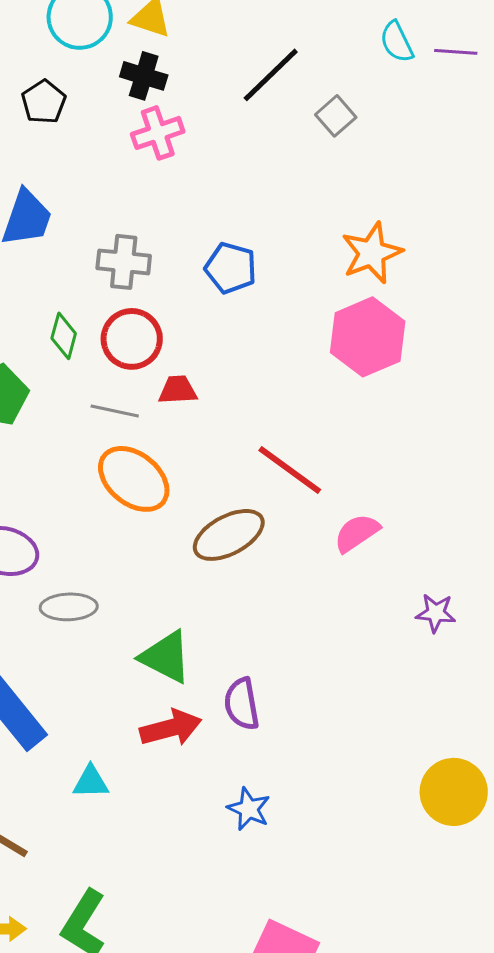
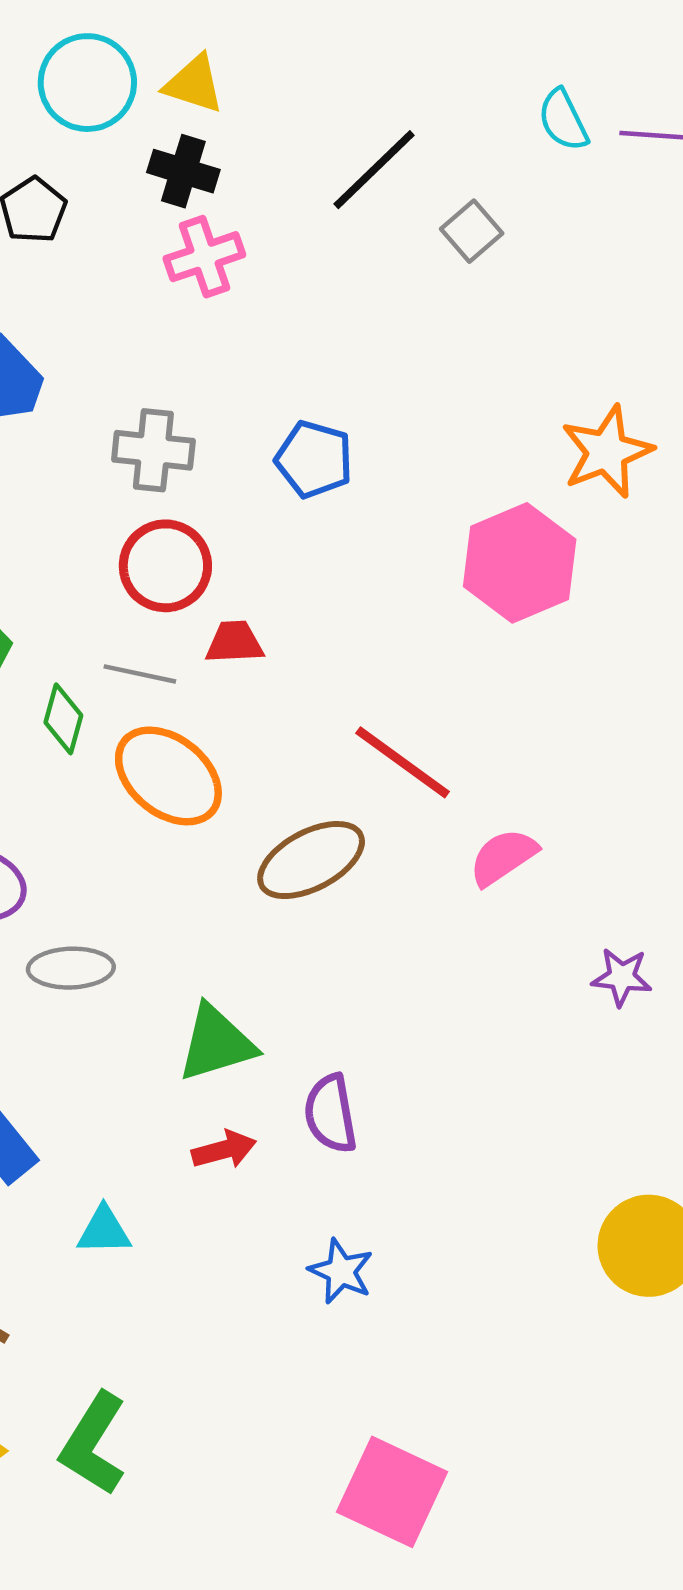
orange star: (372, 253) -> (607, 452), moved
green diamond: (64, 336) -> (63, 719), moved
green triangle: (166, 657) -> (216, 1043), turned -44
red arrow: (171, 728) -> (224, 1150), size x0.7

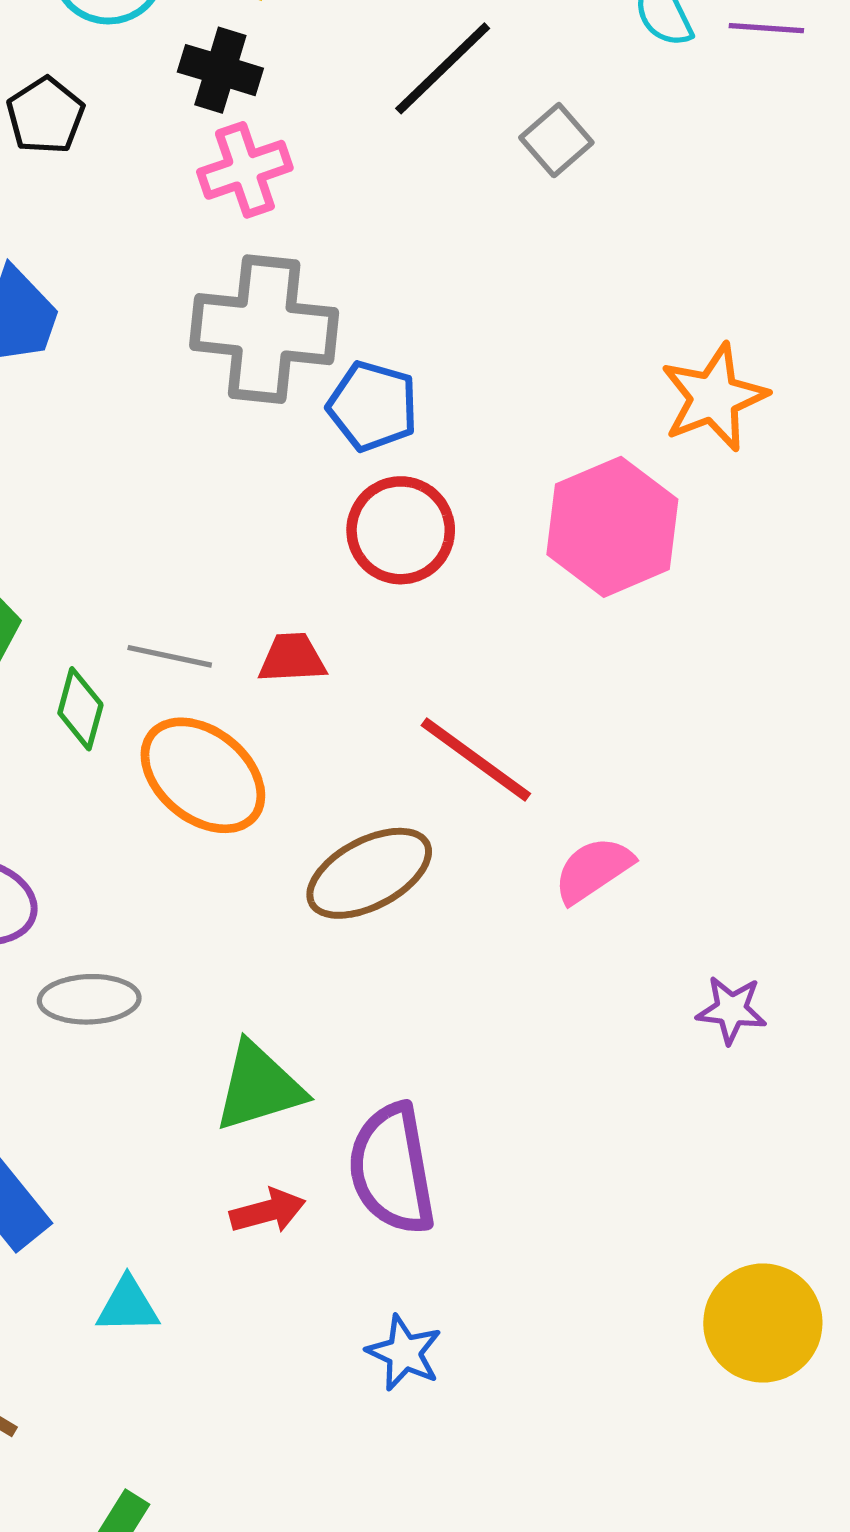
gray cross: (153, 450) -> (264, 329), moved, size x1.5
red circle: (165, 566) -> (401, 530), moved
red trapezoid: (234, 642) -> (292, 658), moved
purple semicircle: (331, 1114) -> (392, 1169), size x1.4

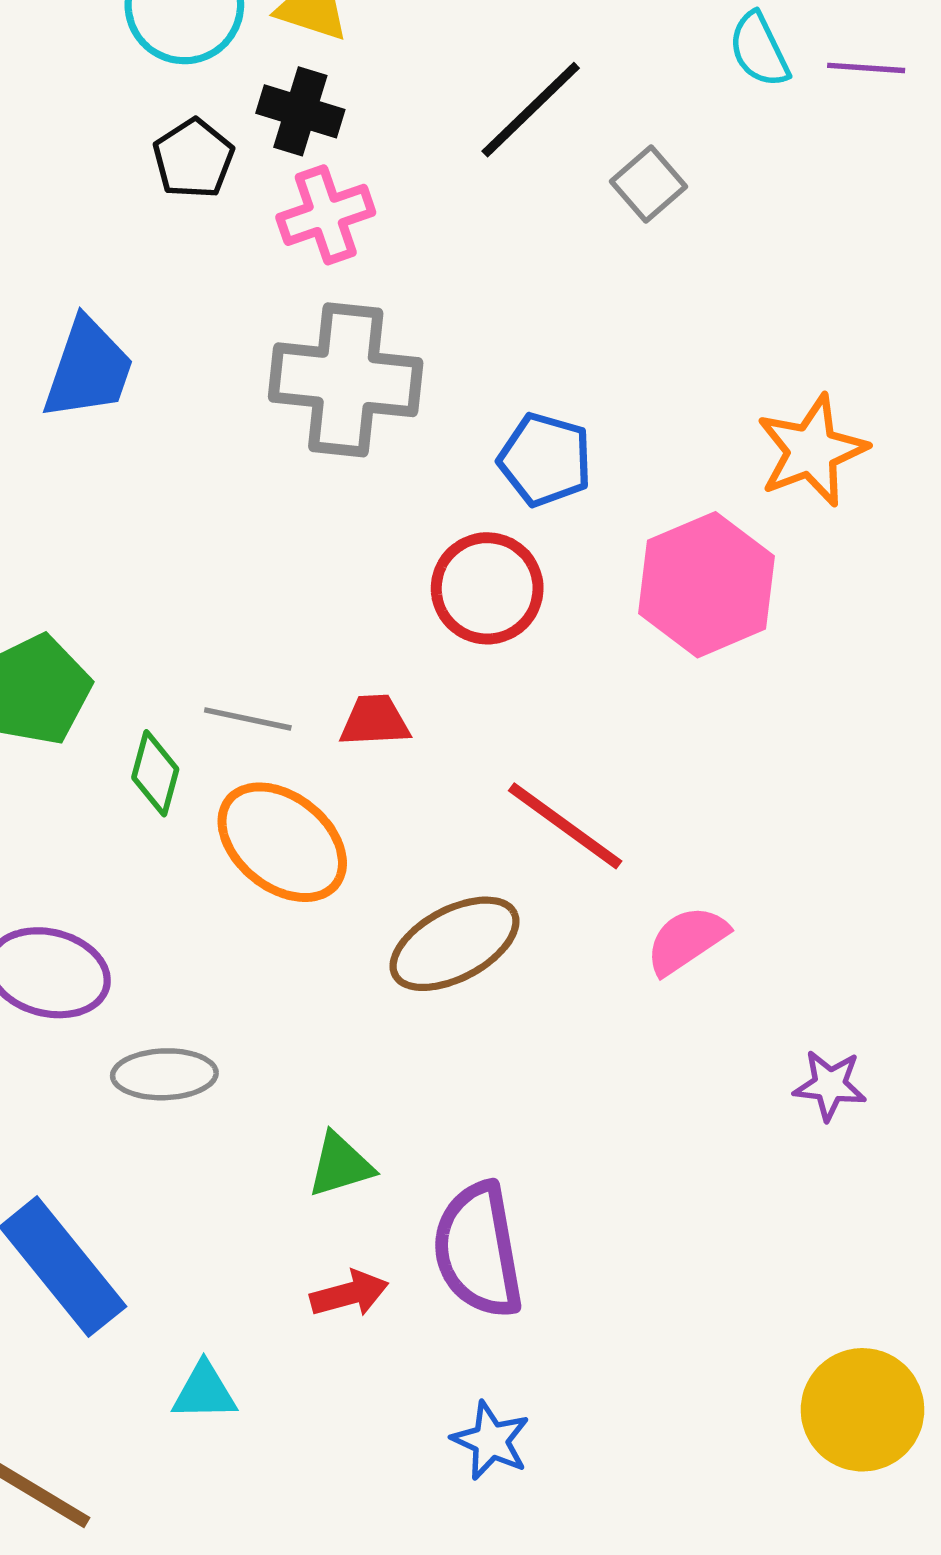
black pentagon: (45, 116) -> (193, 159), moved
blue pentagon: (373, 406) -> (545, 460), moved
green triangle: (259, 1087) -> (340, 1165), size x0.7

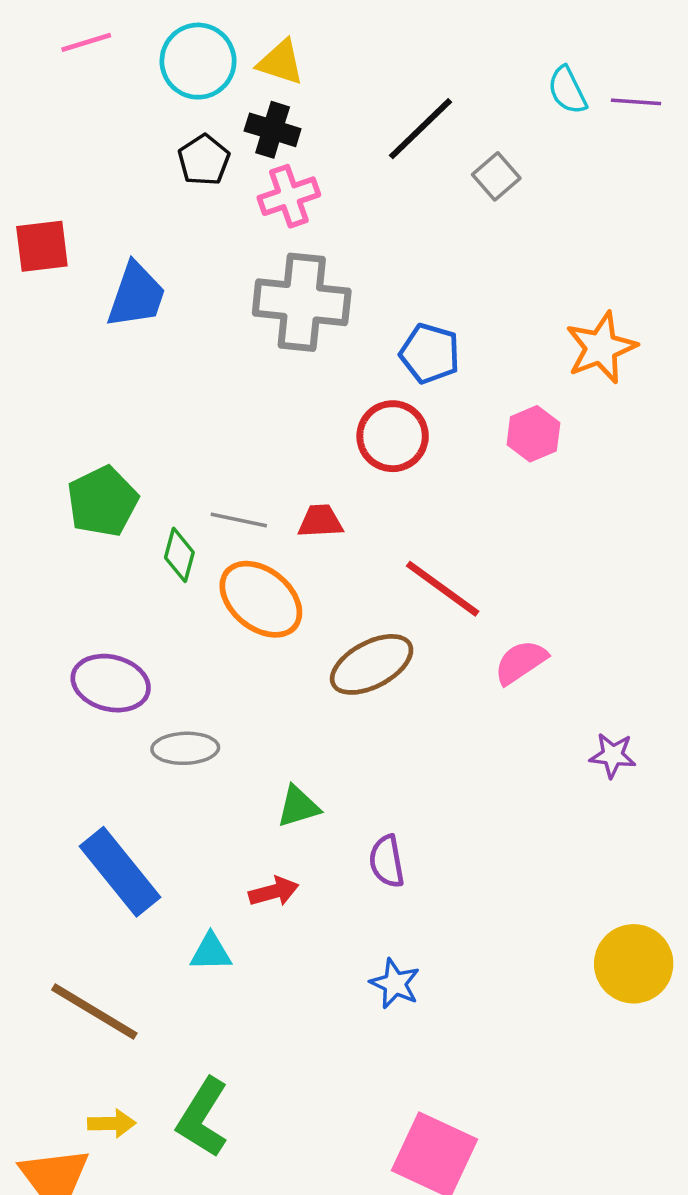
pink hexagon: (707, 585) -> (533, 434), size x0.6
purple semicircle: (478, 1250) -> (387, 861), size x0.6
red arrow: (349, 1294) -> (274, 892), moved

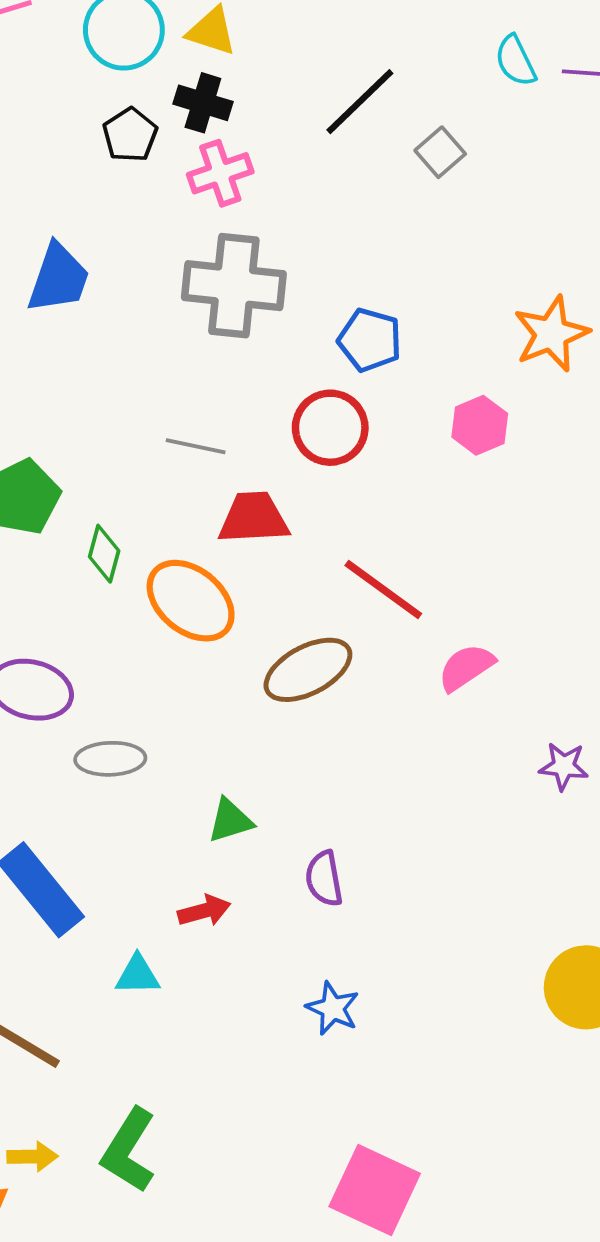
gray line: (239, 520) -> (196, 446), moved
red trapezoid: (320, 521) -> (254, 518), size x1.5

